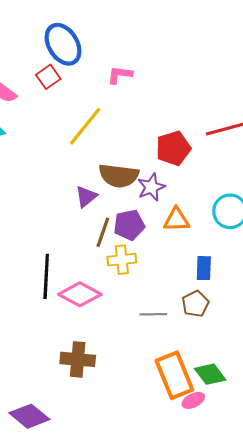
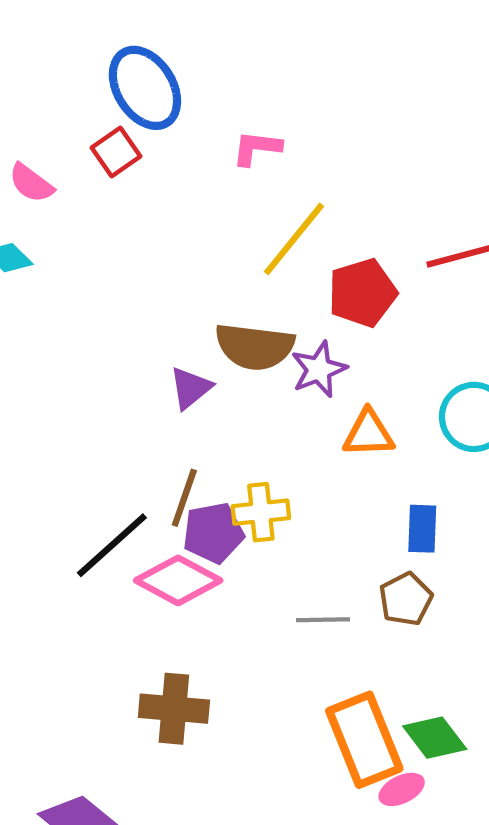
yellow line: (85, 126) -> (294, 239), moved
purple pentagon: (129, 225) -> (213, 533), moved
brown line: (103, 232) -> (184, 498), moved
black line: (46, 276) -> (112, 545), turned 45

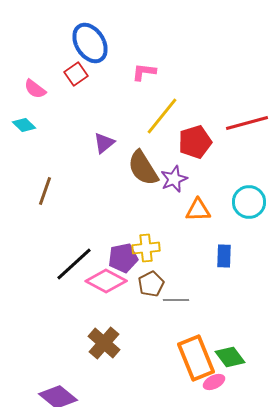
brown semicircle: (255, 347) -> (143, 168), turned 51
purple triangle: (191, 388) -> (104, 143), moved
brown line: (184, 498) -> (45, 191), moved
brown pentagon: (406, 599) -> (151, 284), moved
brown cross: (174, 709) -> (104, 343), turned 36

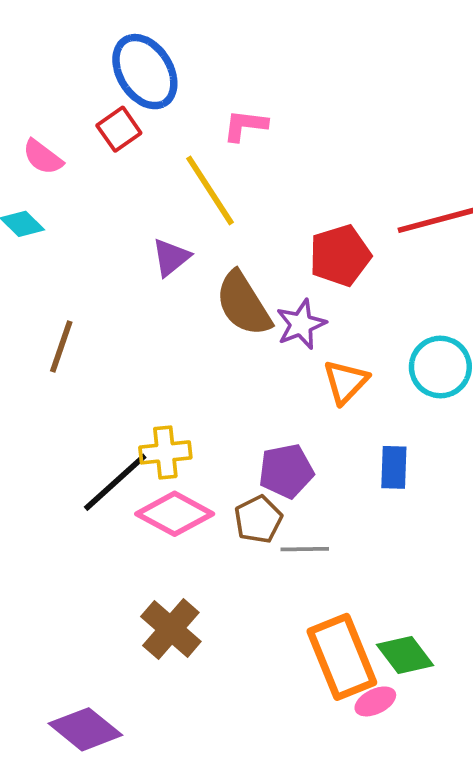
yellow line: (162, 116) -> (210, 190), moved, turned -72
orange triangle: (198, 210) -> (346, 382), turned -44
yellow cross: (146, 248) -> (165, 452), moved
purple pentagon: (123, 258) -> (286, 471), moved

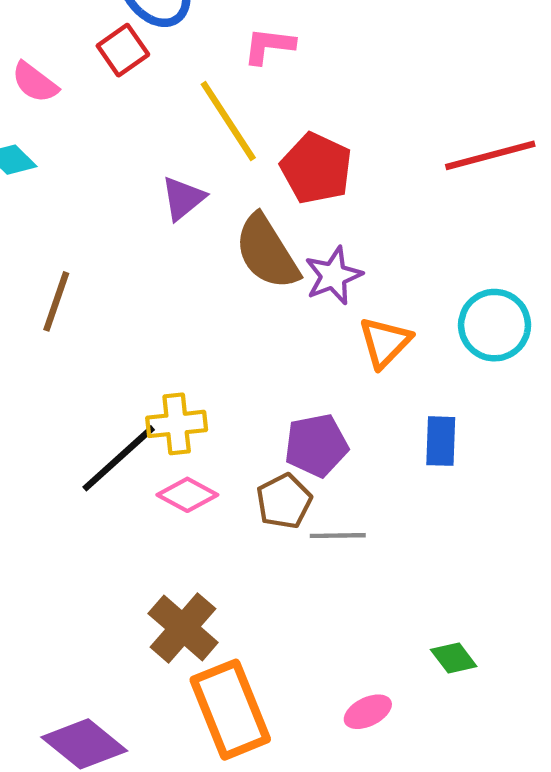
red pentagon: (340, 256) -> (316, 168), moved, turned -30
pink diamond: (175, 514) -> (187, 495), size x0.7
green diamond: (405, 655) -> (454, 658), size x0.7
orange rectangle: (342, 657) -> (230, 710), moved
pink ellipse: (375, 701) -> (368, 712), moved

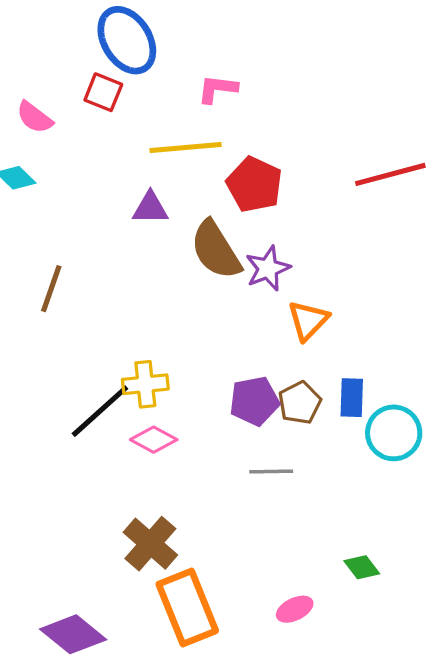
red square: (123, 50) -> (103, 92), turned -33
yellow line: (228, 121) -> (186, 148), turned -62
purple triangle: (183, 198) -> (150, 208), turned 39
cyan circle: (495, 325) -> (394, 433), moved
brown pentagon: (284, 501) -> (300, 403), moved

